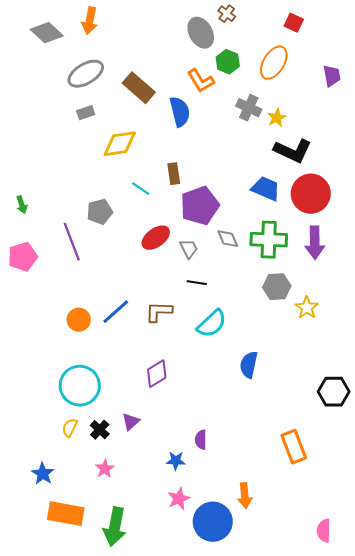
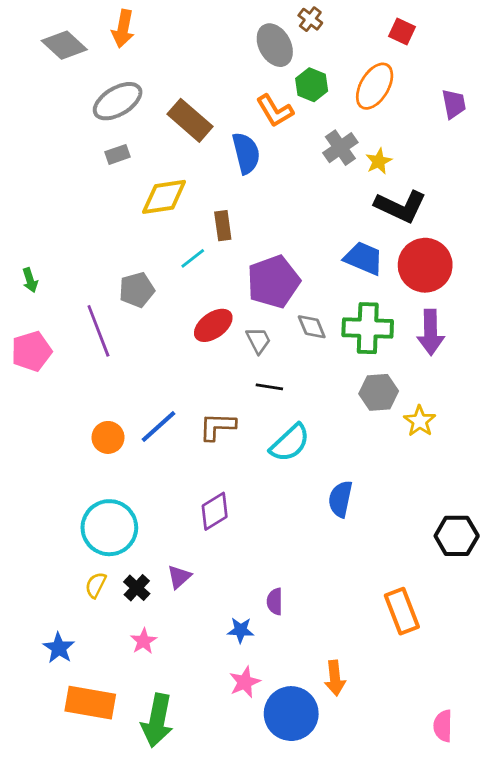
gray cross: (249, 108) -> (340, 148), turned 30
brown rectangle: (174, 174) -> (223, 226), moved
cyan line: (141, 189) -> (193, 258), turned -72

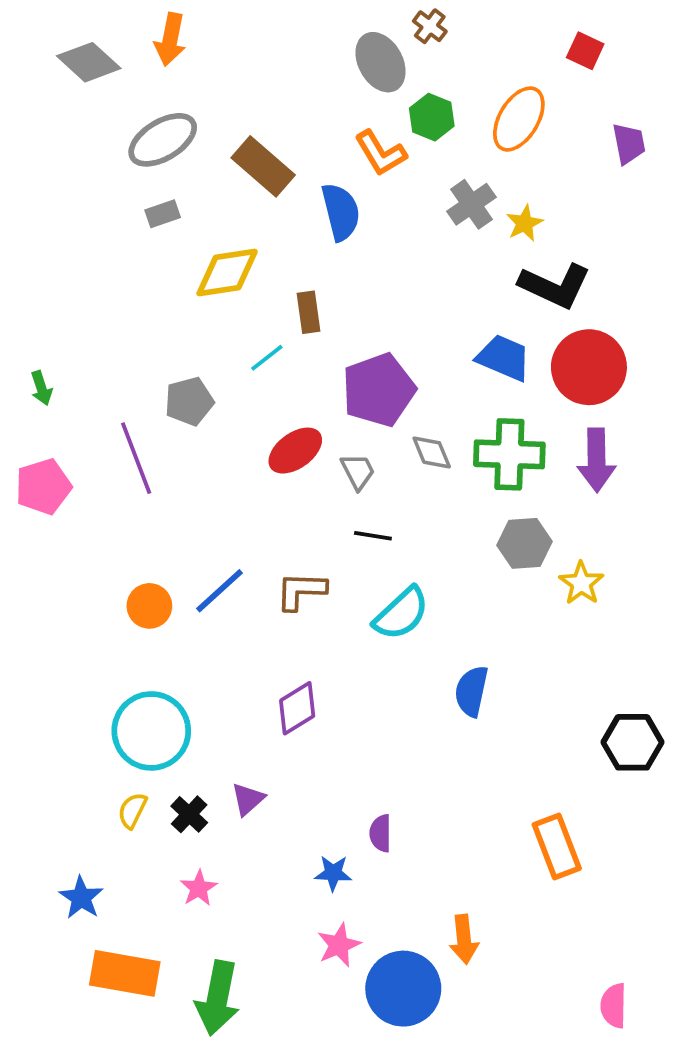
red square: (402, 31) -> (585, 51), moved

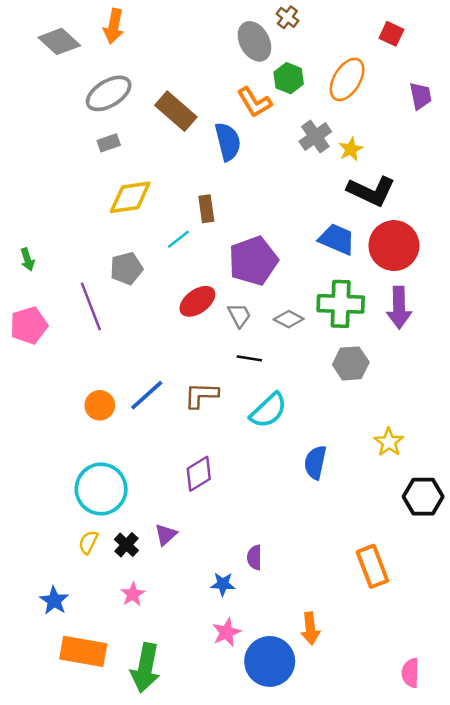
yellow diamond: (227, 272) -> (130, 197), moved
gray diamond: (432, 452) -> (289, 319), moved, turned -40
yellow star: (581, 583) -> (389, 442), moved

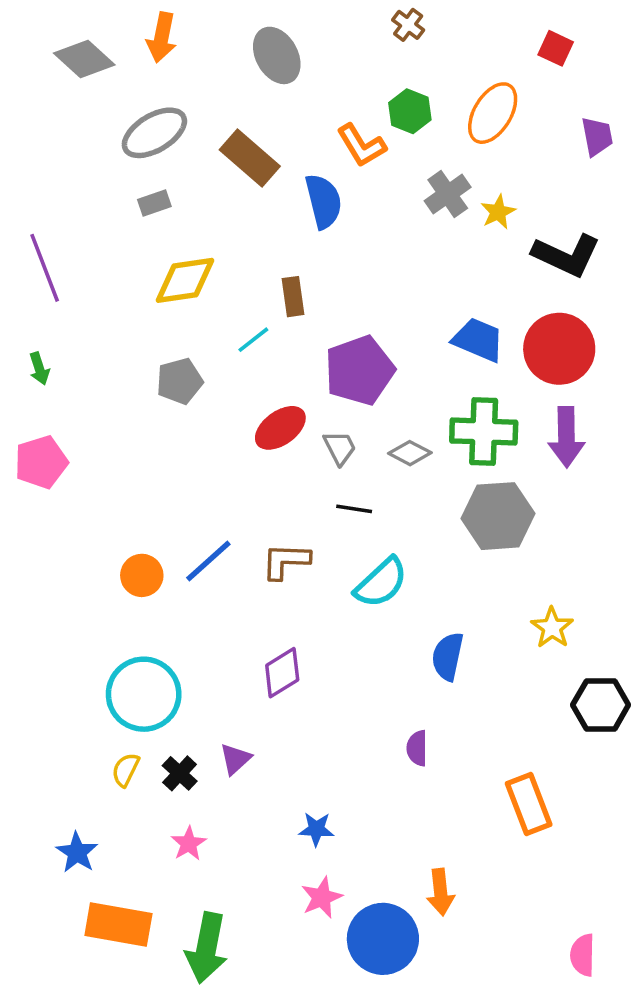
gray ellipse: (254, 41) -> (277, 55), moved
black L-shape: (371, 191) -> (566, 255), moved
purple line: (91, 306) -> (45, 268), moved
gray hexagon: (351, 363) -> (498, 516), size x1.4
purple semicircle: (254, 557) -> (417, 748), moved

